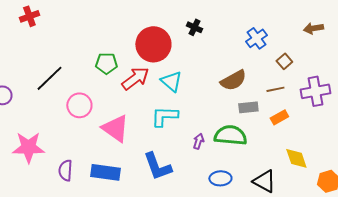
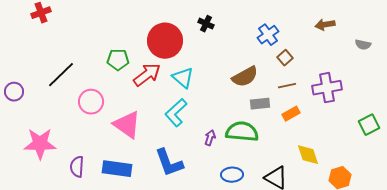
brown square: (284, 61) -> (285, 58), moved
cyan L-shape: (164, 116) -> (176, 113), turned -44

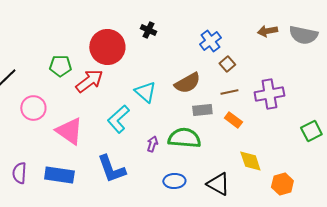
gray semicircle: (363, 45) -> (303, 35), moved, size x1.8
cyan triangle: (183, 78) -> (145, 92), moved
orange rectangle: (291, 114) -> (233, 120), turned 66

